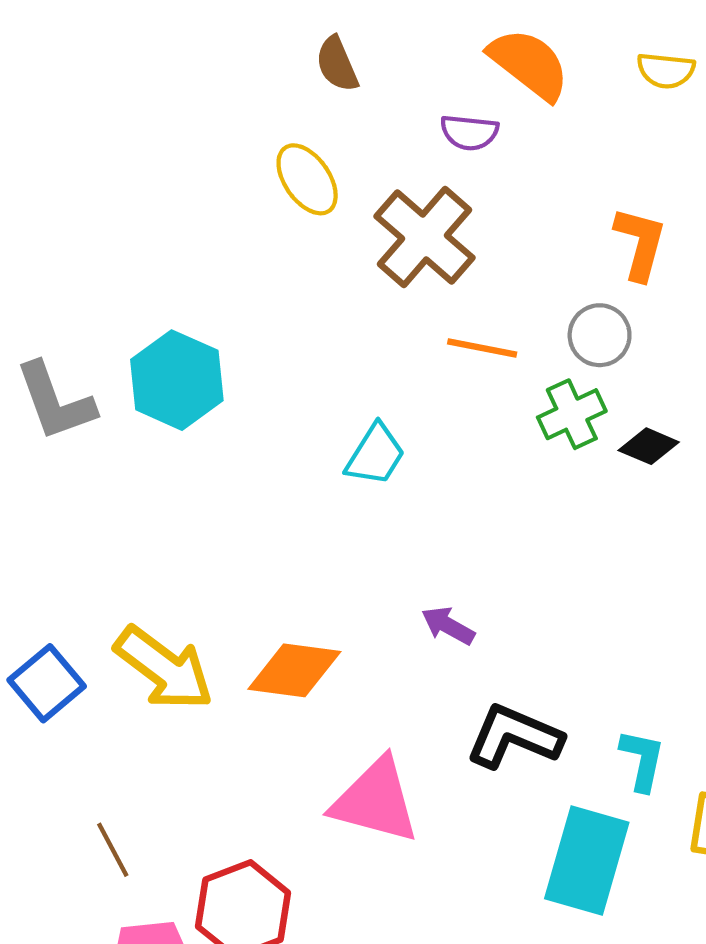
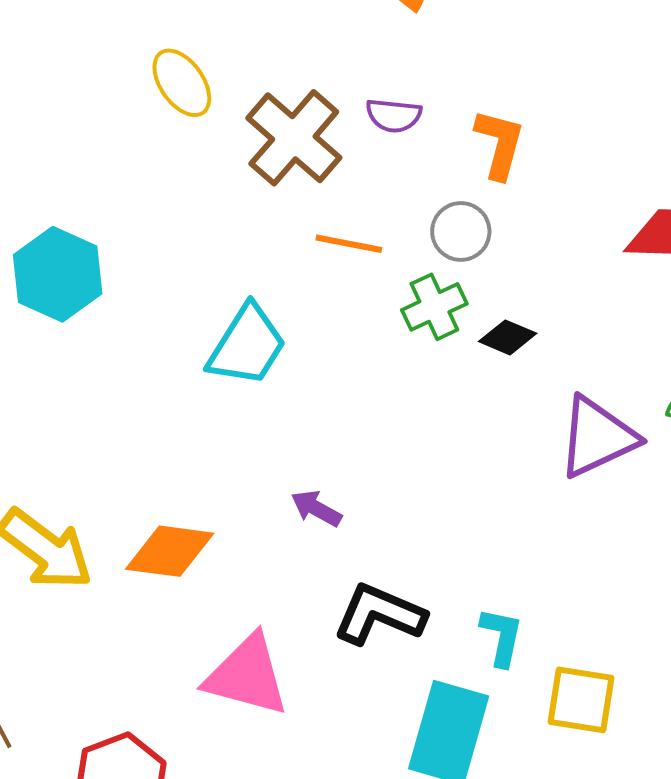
purple semicircle: (469, 132) -> (394, 115), moved
cyan trapezoid: (375, 455) -> (247, 346), size x1.4

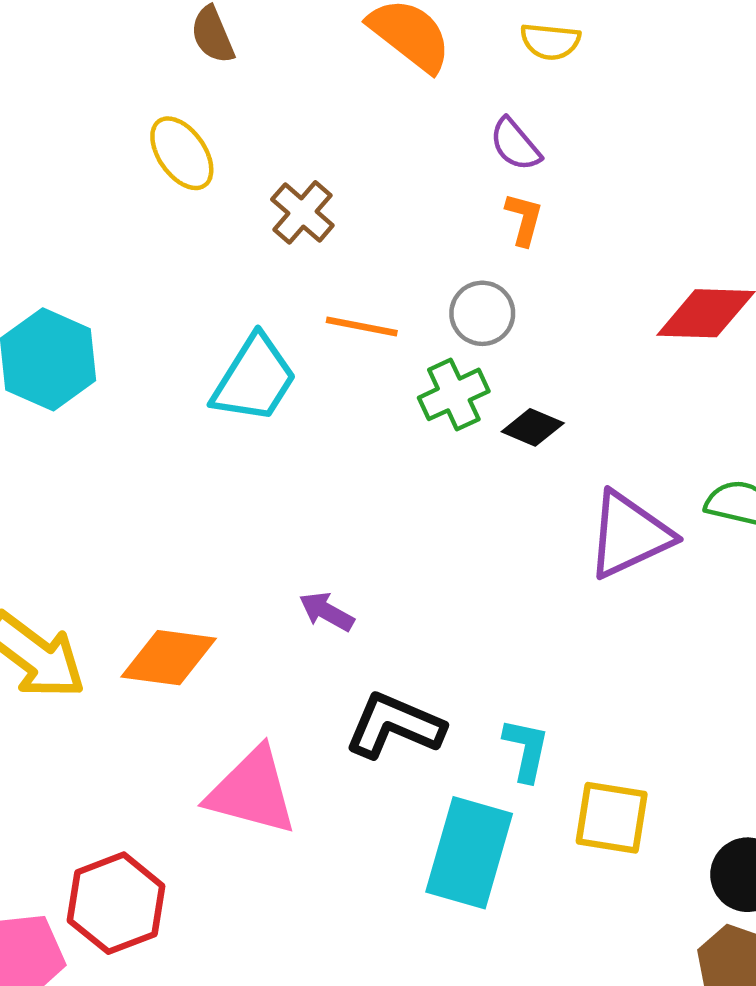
purple semicircle: (394, 115) -> (515, 144), moved, turned 44
brown cross: (294, 138) -> (302, 212), size x0.6
orange L-shape: (500, 144) -> (524, 219), size x0.7
cyan trapezoid: (247, 346) -> (254, 379), moved

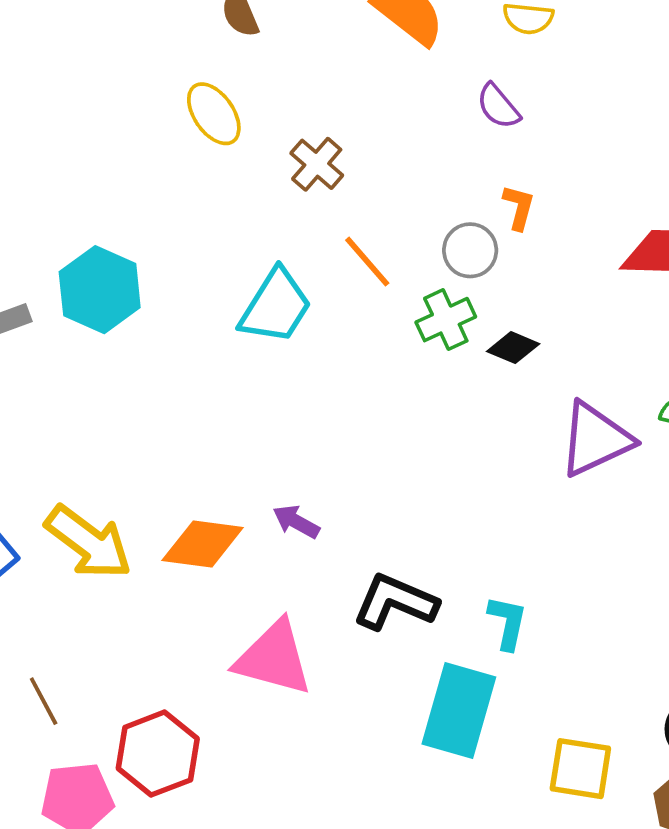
orange L-shape: (524, 219) -> (519, 207), moved
orange line: (362, 326) -> (367, 262), turned 38
purple arrow: (327, 612) -> (296, 522), moved
yellow square: (612, 818) -> (580, 769), moved

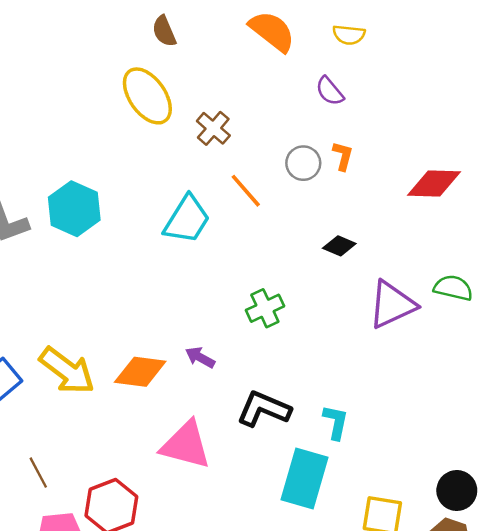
yellow ellipse: (214, 114) -> (147, 96), size x1.4
gray circle: (470, 250) -> (303, 163), moved
green cross: (446, 320) -> (265, 308), moved

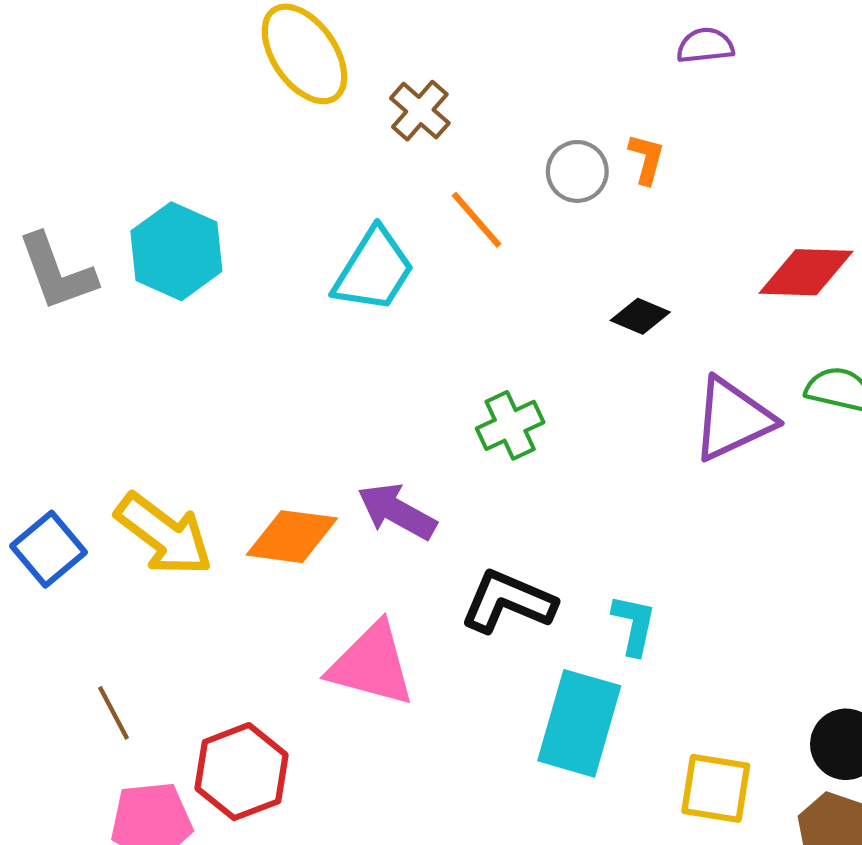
purple semicircle: (330, 91) -> (705, 46), moved, turned 124
red diamond: (434, 183) -> (806, 272), moved
purple arrow: (200, 357) -> (397, 511), size x1.5

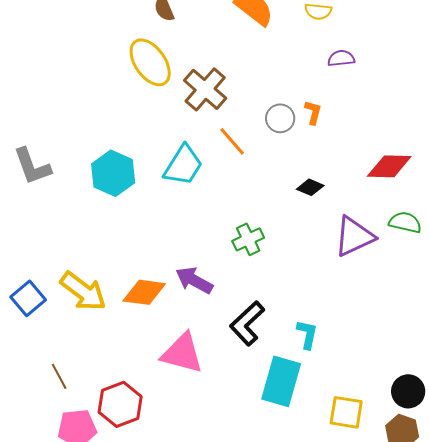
brown cross: (420, 111) -> (205, 89), size x1.5
cyan hexagon: (176, 251) -> (113, 173), moved
black L-shape: (508, 602) -> (247, 323), turned -66

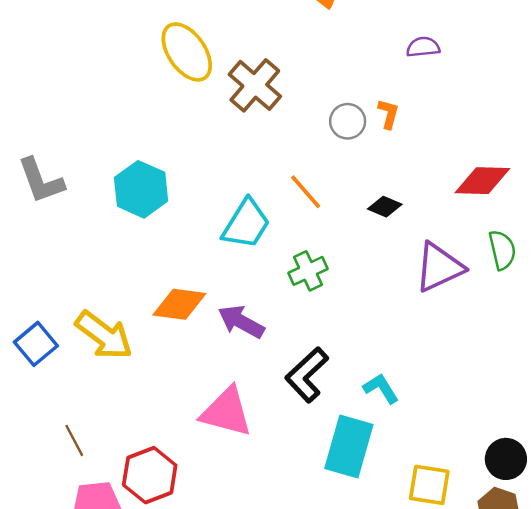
orange line: (232, 141) -> (306, 192), moved
cyan trapezoid: (183, 165) -> (246, 224), moved
green semicircle: (405, 222) -> (502, 250), turned 64
orange diamond: (144, 292) -> (179, 304), moved
cyan L-shape: (307, 334) -> (381, 388), turned -44

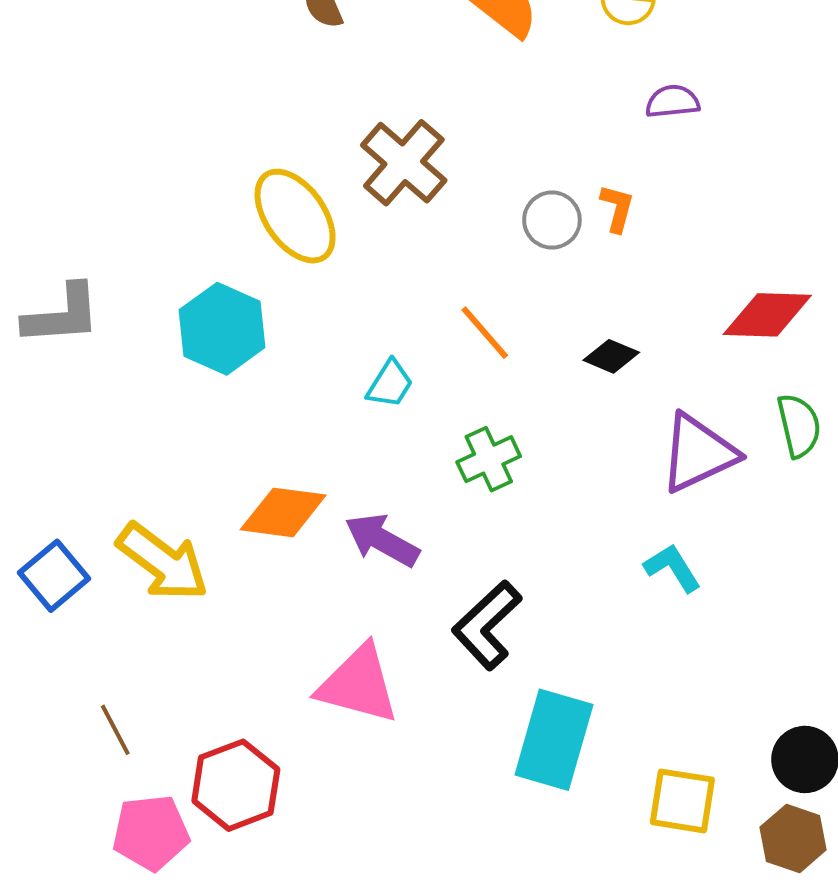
yellow ellipse: (187, 52) -> (295, 216), moved
gray L-shape: (41, 181) -> (62, 315), turned -74
cyan trapezoid: (246, 224) -> (390, 384), size x0.6
cyan L-shape: (381, 388) -> (673, 568), moved

